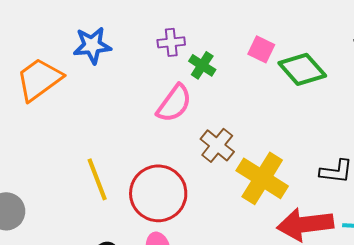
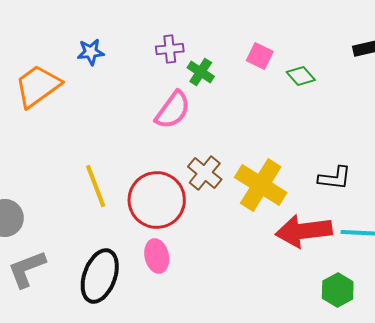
blue star: (92, 45) -> (91, 52), size x0.7
green diamond: (302, 69) -> (301, 76), size x0.6
brown cross: (217, 145) -> (205, 173), moved

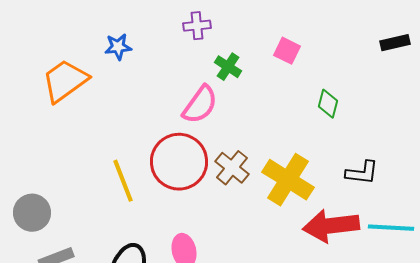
purple cross: (170, 49) -> (197, 26), moved
green diamond: (301, 76) -> (328, 104), moved, turned 56
red circle: (157, 200) -> (179, 162), moved

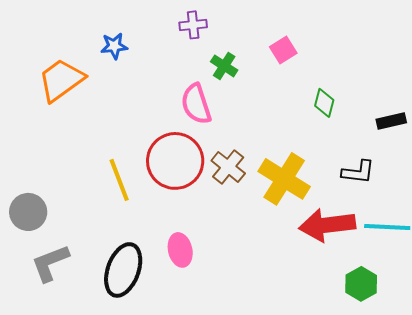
black rectangle: (395, 43) -> (391, 121), moved
pink square: (287, 51) -> (283, 50), turned 32
pink semicircle: (200, 105) -> (196, 104), turned 126

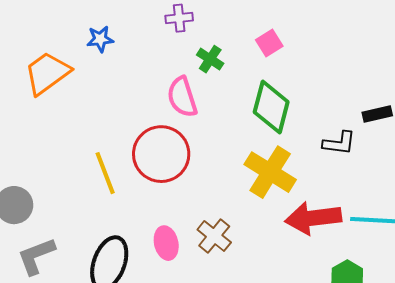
green diamond: (324, 103) -> (271, 107), moved, size x1.8
brown cross: (228, 167) -> (214, 236), moved
black L-shape: (358, 172) -> (339, 143), moved

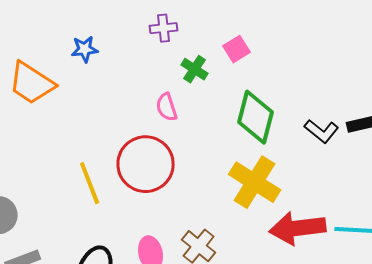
pink square: (269, 43) -> (237, 49), moved
orange trapezoid: (47, 73) -> (32, 83), turned -111
pink semicircle: (182, 97) -> (167, 107), size x0.7
black L-shape: (339, 143) -> (322, 131), moved, turned 32

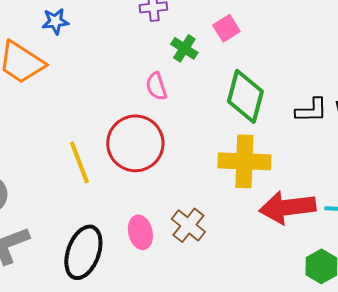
blue star: (85, 49) -> (55, 21), moved
black L-shape: (322, 131) -> (311, 110), turned -40
yellow cross: (255, 182) -> (244, 161), turned -30

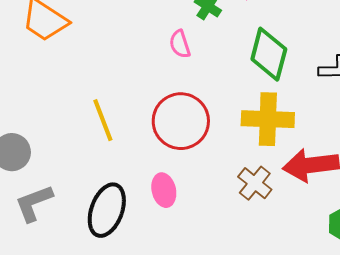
red circle: (135, 143) -> (181, 121), moved
brown cross: (188, 225) -> (255, 183), moved

